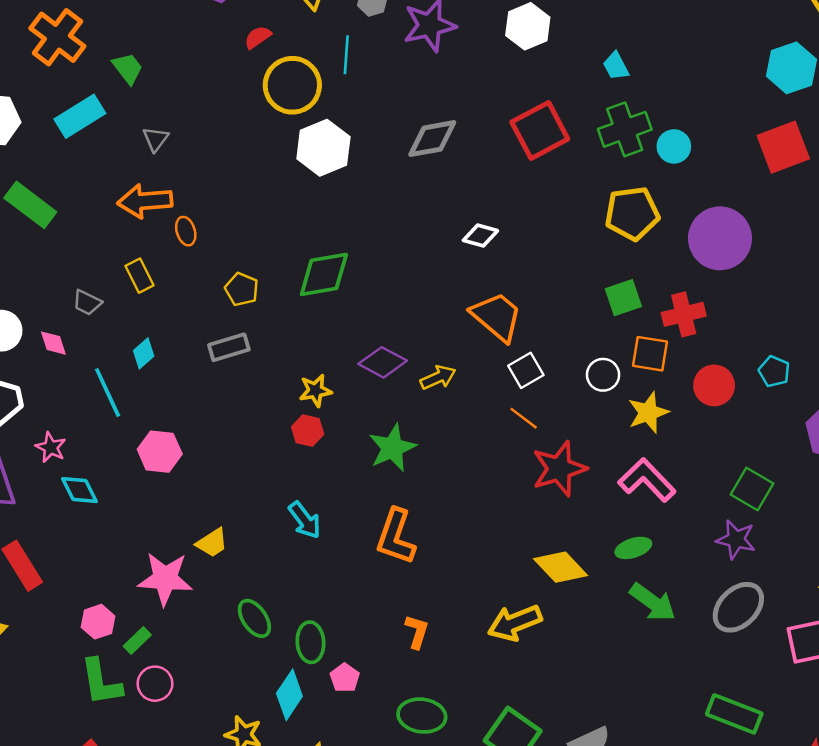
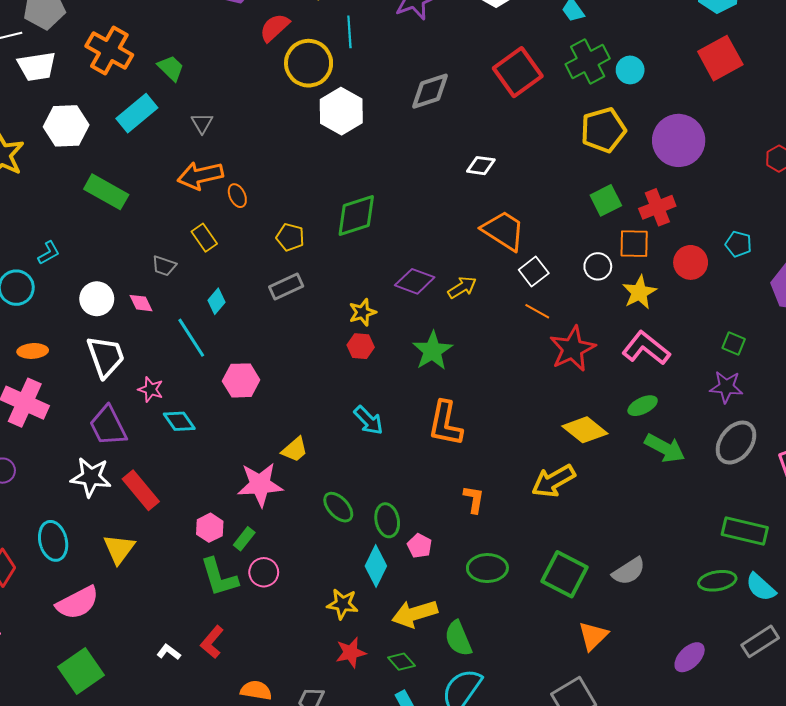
red semicircle: (258, 37) -> (275, 28), size x1.4
green square: (752, 489) -> (734, 343), size x0.7

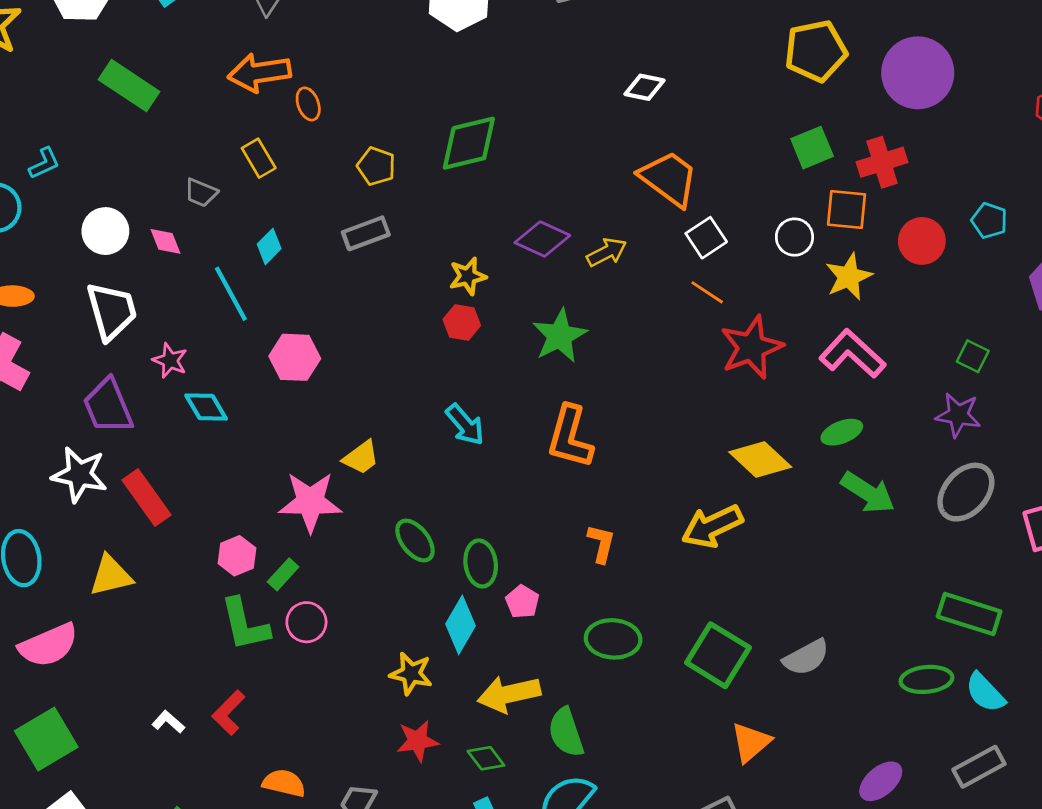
yellow triangle: (119, 549) -> (111, 576), turned 36

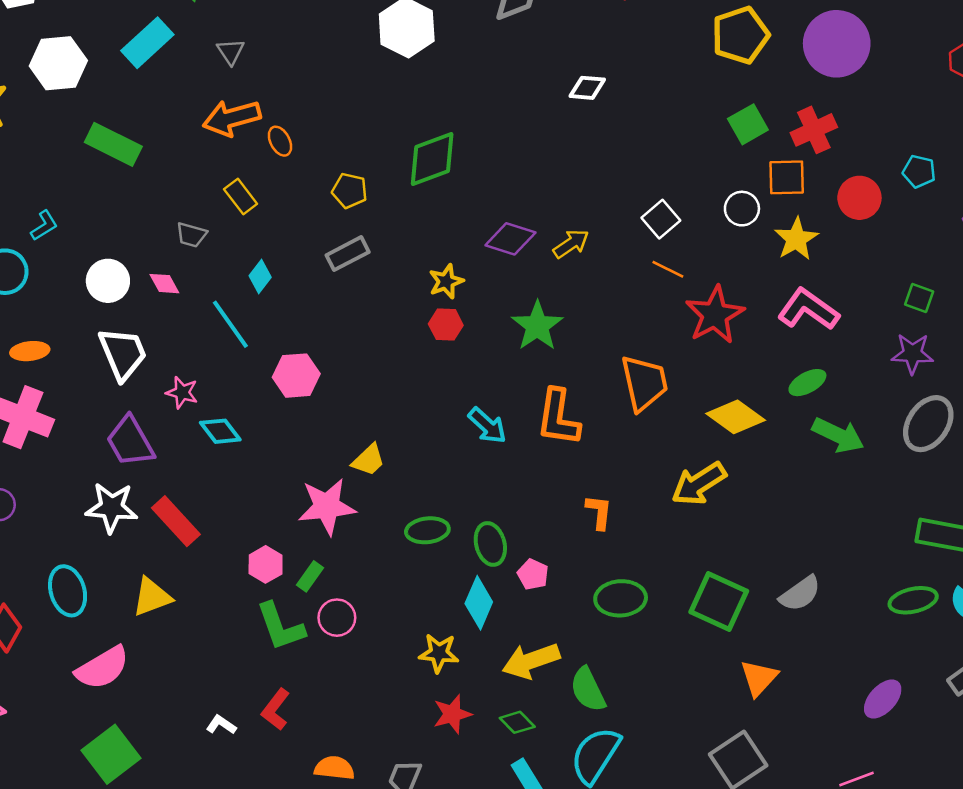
orange trapezoid: (669, 179) -> (644, 383), moved, turned 48
cyan arrow: (465, 425) -> (487, 426), moved
green ellipse: (415, 540) -> (427, 530), turned -51

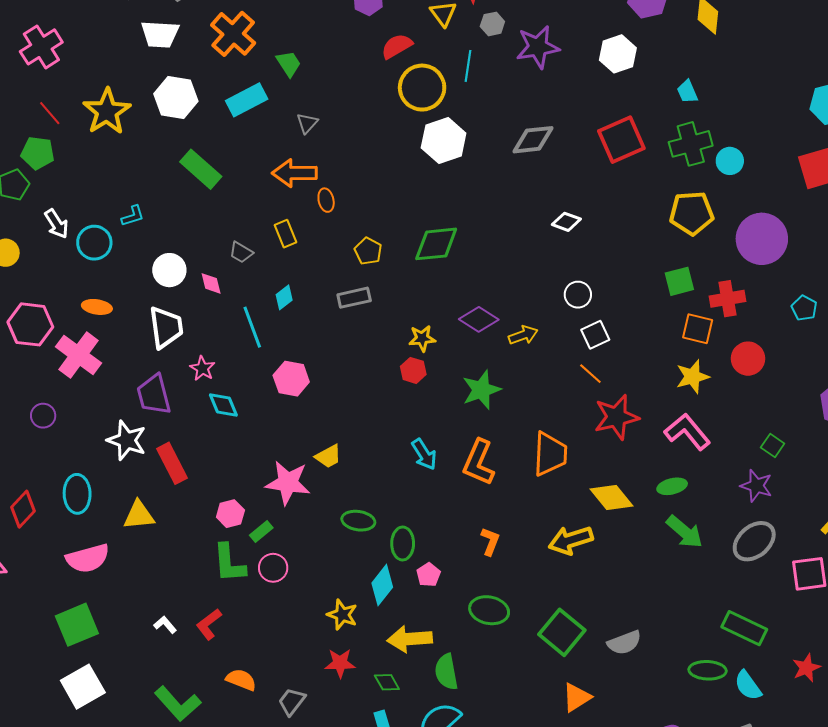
cyan pentagon: (919, 171) -> (804, 308), moved
white circle: (742, 209) -> (578, 295), moved

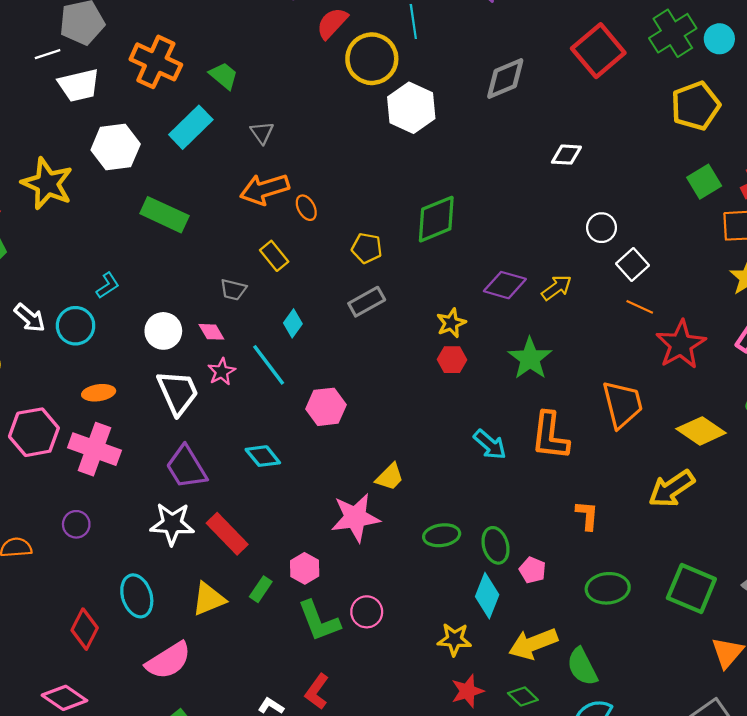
pink star: (202, 368) -> (222, 372), moved, turned 30
green rectangle: (261, 532) -> (261, 589), moved

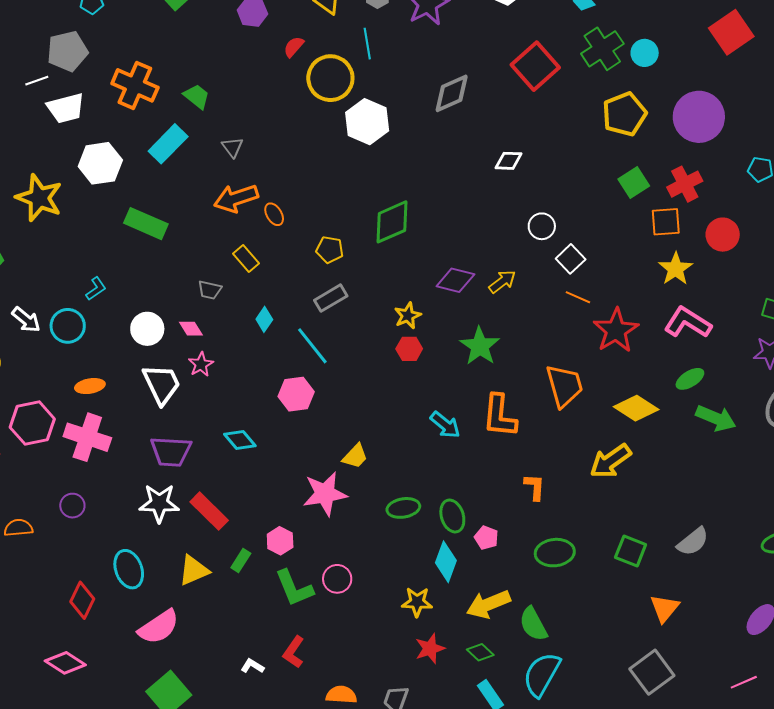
red semicircle: (332, 23) -> (294, 47), size x0.7
cyan line: (269, 365) -> (312, 346), moved
purple trapezoid: (186, 467) -> (171, 452), turned -54
green square: (691, 588) -> (631, 551), size x0.7

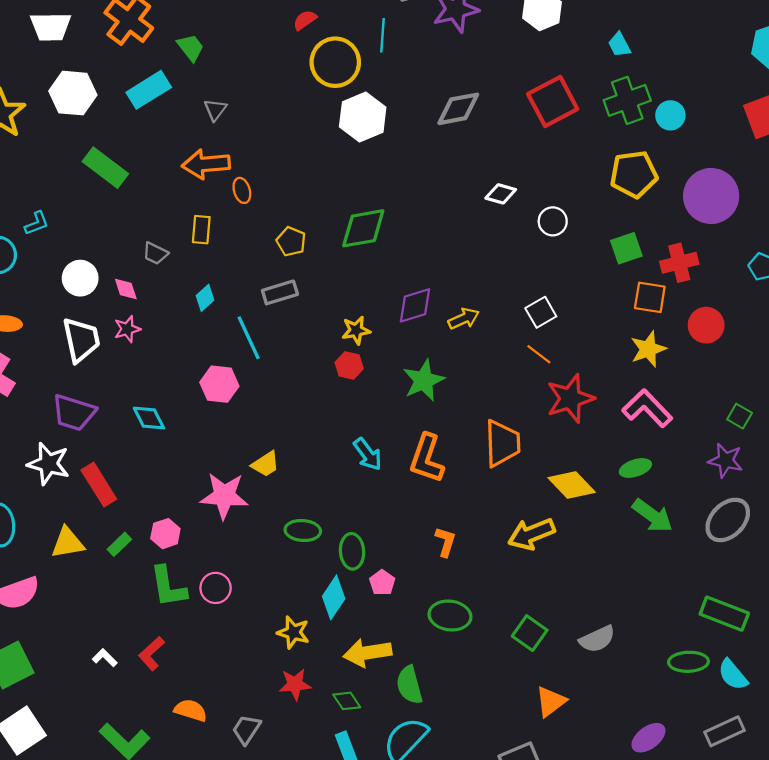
white circle: (542, 226) -> (553, 221), moved
yellow rectangle: (246, 259) -> (201, 230), turned 32
purple diamond: (455, 280) -> (415, 305), turned -45

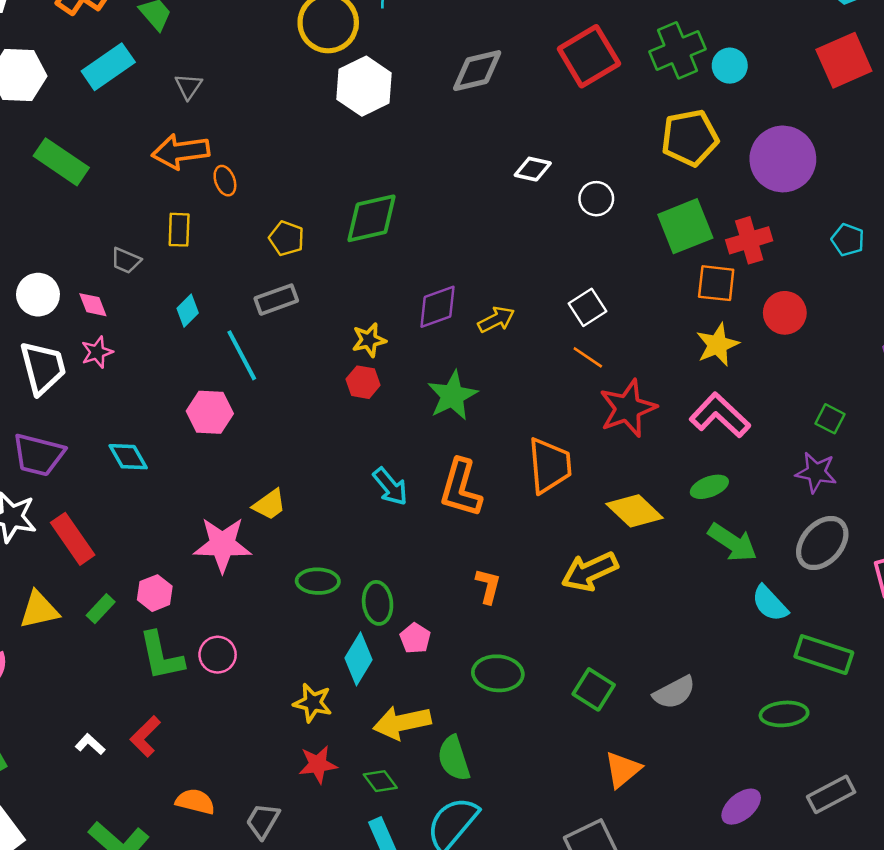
green square: (626, 248) -> (685, 226), size x1.4
cyan semicircle: (733, 675) -> (770, 603), moved

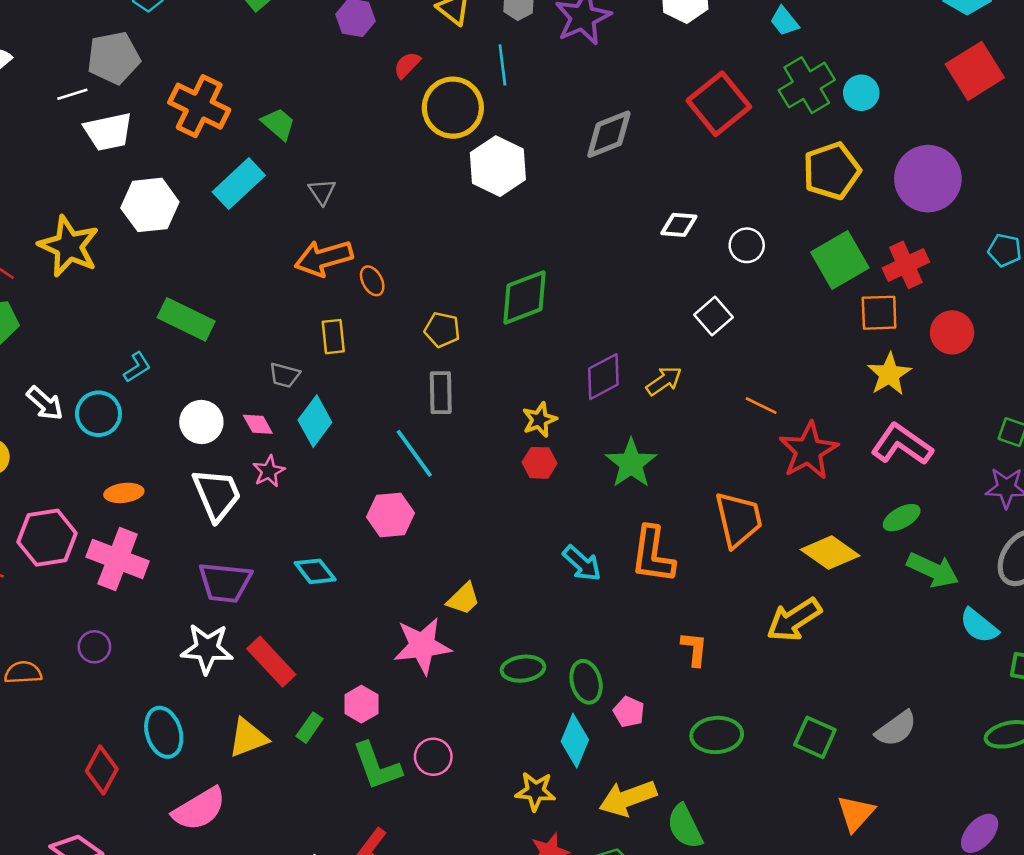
green rectangle: (61, 162) -> (186, 319), moved
gray rectangle: (276, 300) -> (441, 393), turned -63
white square: (588, 307) -> (714, 316), moved
cyan diamond: (188, 311) -> (315, 421), moved, size x1.5

